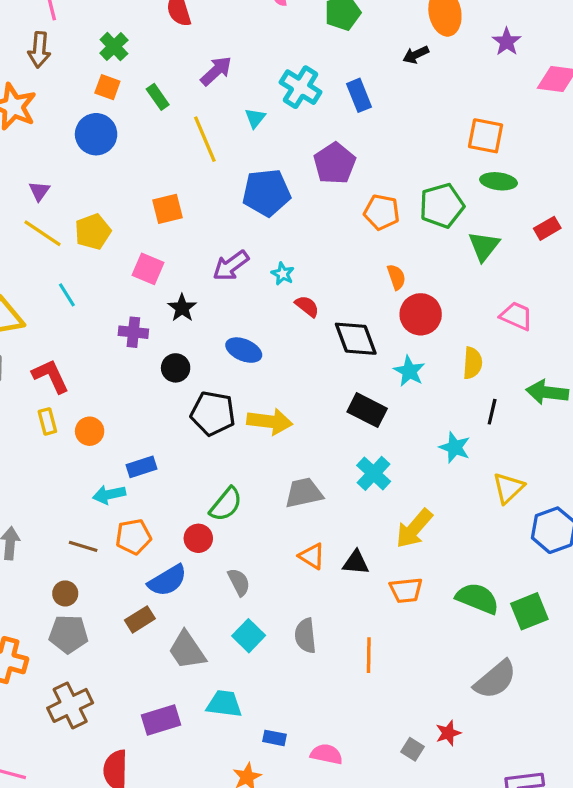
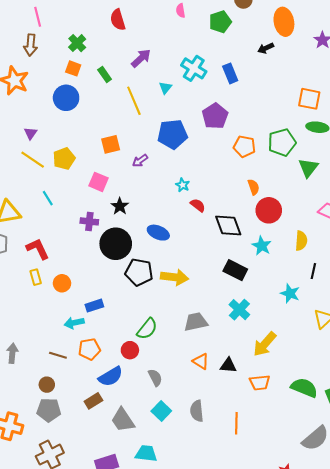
purple arrow: (231, 266) -> (140, 161), moved, size x0.7
black circle: (176, 368) -> (116, 244), size x1.8

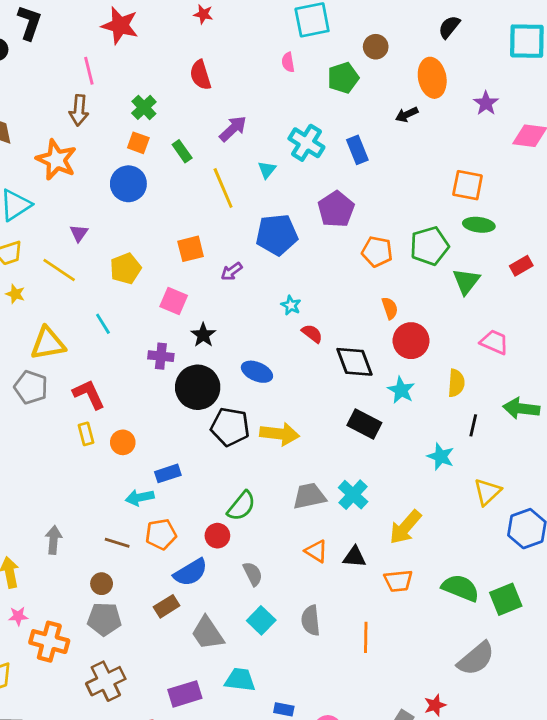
yellow line: (33, 160) -> (59, 270), moved
cyan cross: (239, 310) -> (353, 495), moved

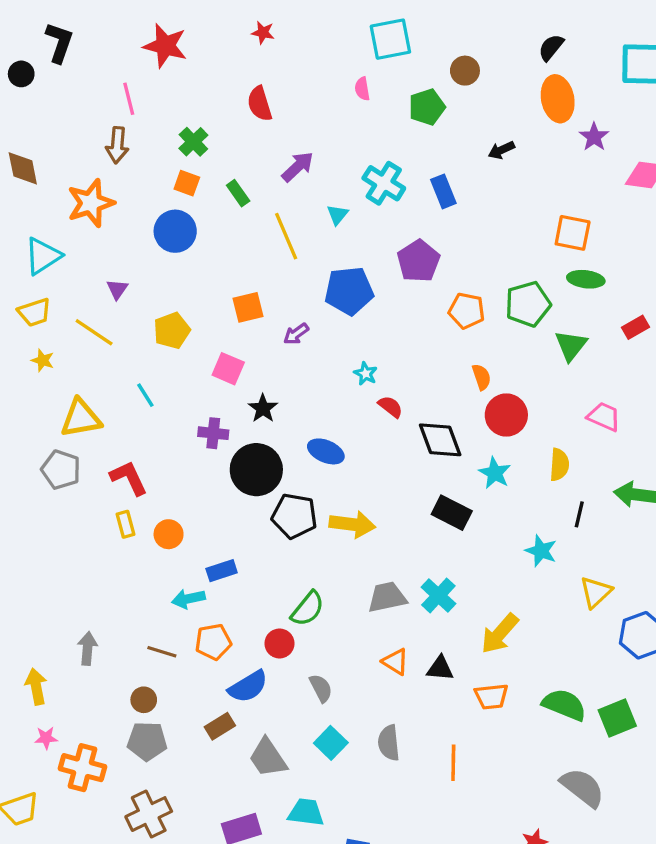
orange ellipse: (432, 78) -> (558, 99), moved
orange star: (56, 160) -> (91, 203), turned 30
gray semicircle: (476, 659) -> (582, 788), turned -102

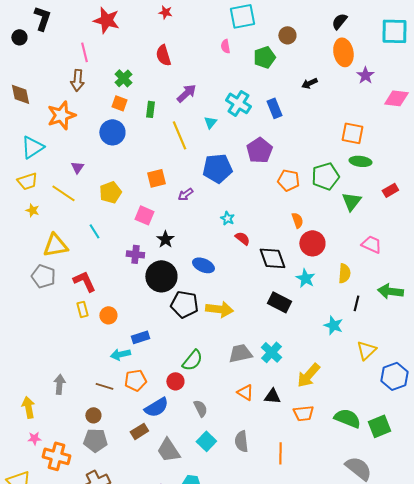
green rectangle: (238, 193) -> (150, 109), turned 42

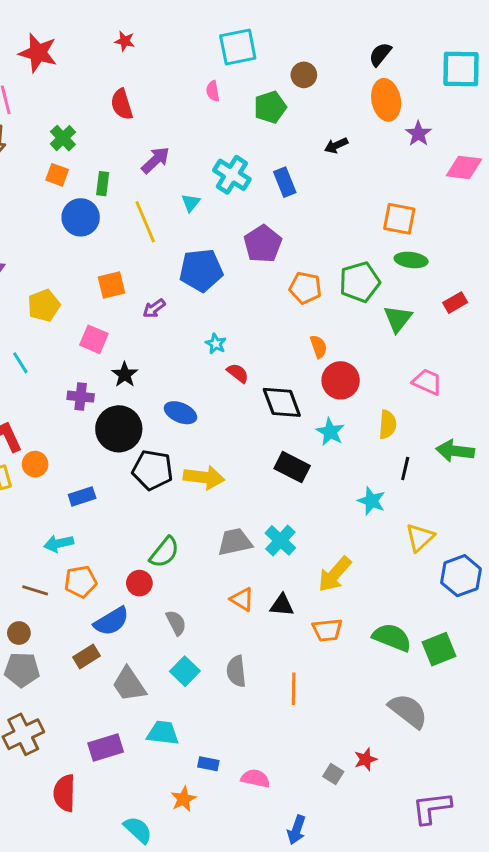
blue circle: (112, 132) -> (81, 217), moved
orange circle: (108, 315) -> (35, 464), moved
blue rectangle: (140, 337) -> (82, 496), moved

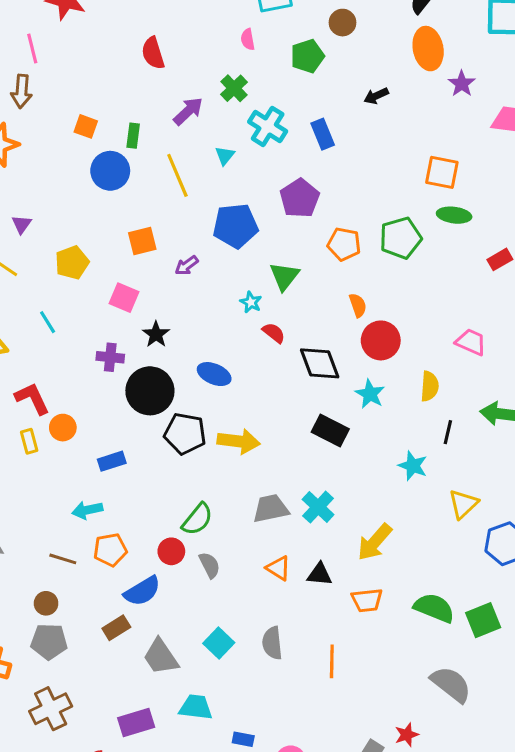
green cross: (63, 138) -> (234, 88), moved
green triangle: (398, 319) -> (284, 276), moved
gray semicircle: (176, 623) -> (210, 565), moved

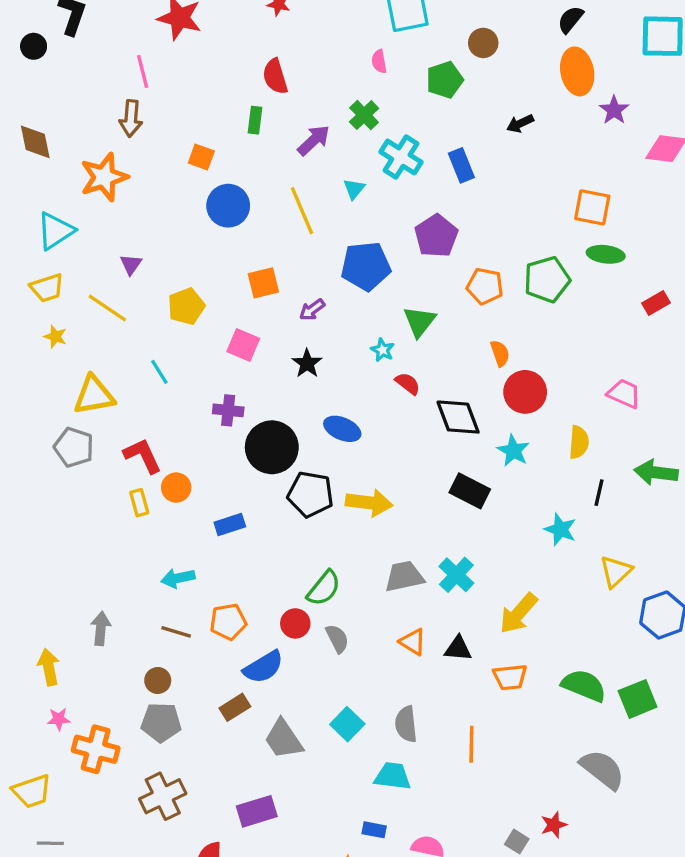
green rectangle: (133, 136) -> (255, 120), moved
black star: (156, 334) -> (307, 363), moved
cyan arrow: (87, 510) -> (178, 578), moved
cyan trapezoid: (196, 707) -> (393, 776), moved

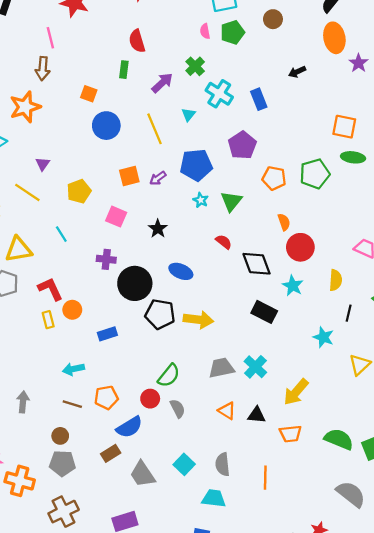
green pentagon: (445, 80) -> (232, 32), moved
purple arrow: (312, 310) -> (158, 178), moved
cyan star: (383, 350) -> (201, 200), moved

